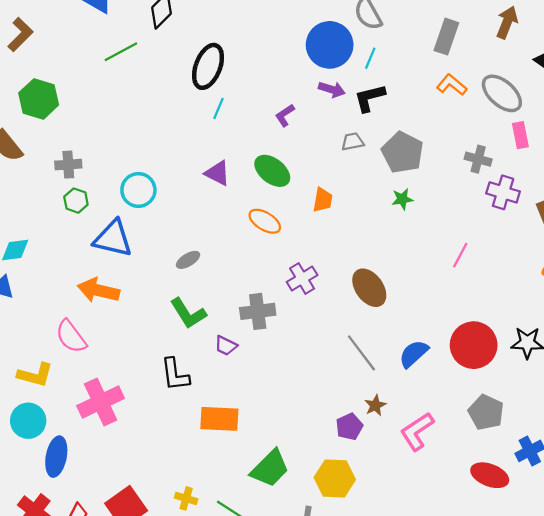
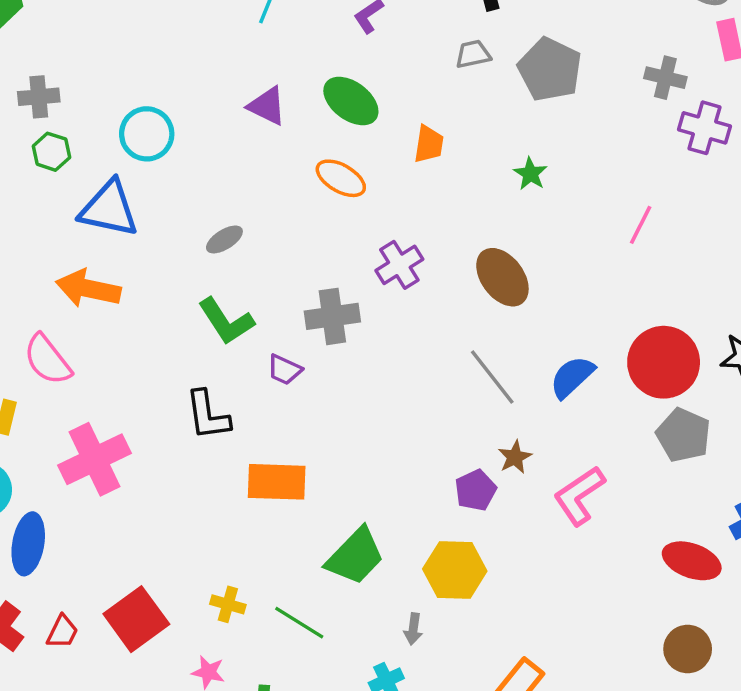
green star: (402, 199) -> (530, 174), moved, turned -30
gray pentagon: (486, 412) -> (683, 435), moved

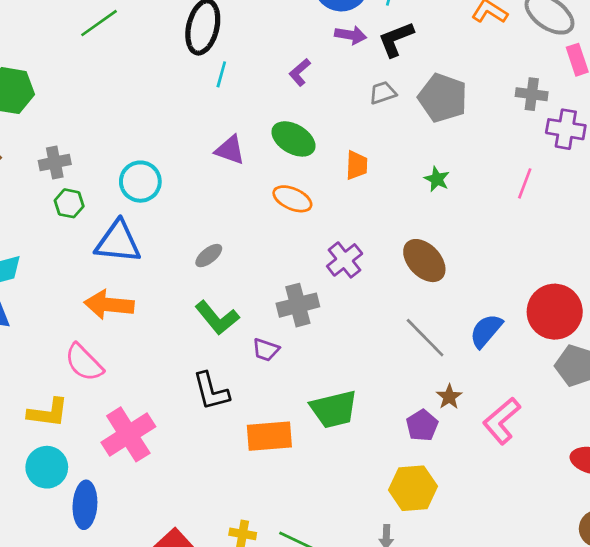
pink line: (641, 225) -> (525, 183), moved
green trapezoid: (355, 556) -> (334, 409), moved, turned 39

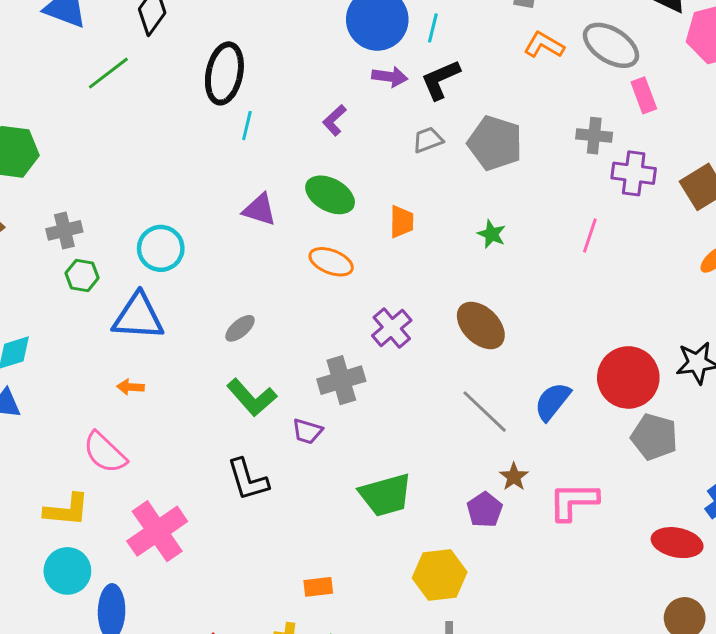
orange arrow: (109, 305) -> (131, 387), size x0.5
pink L-shape: (502, 421) -> (573, 501), turned 42
orange rectangle: (269, 436) -> (318, 587), moved, size x0.6
yellow hexagon: (413, 488) -> (440, 575), moved

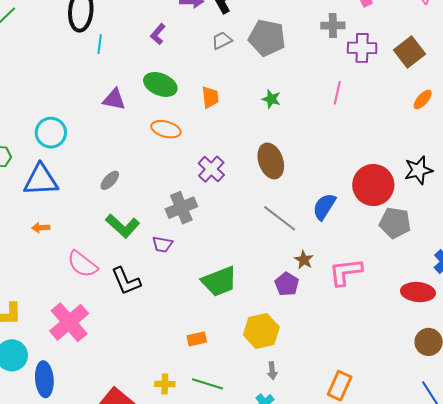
brown ellipse: (481, 325) -> (271, 161), turned 32
pink semicircle: (105, 453) -> (82, 264), moved
orange rectangle: (318, 587) -> (197, 339), moved

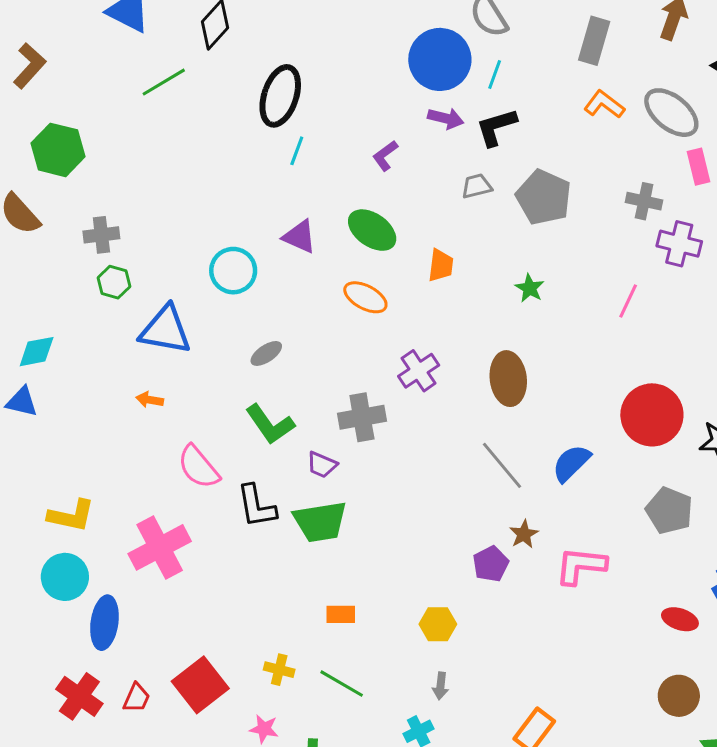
cyan circle: (51, 133) -> (233, 271), moved
red circle: (373, 185) -> (652, 415), moved
green trapezoid: (219, 281) -> (320, 522), moved
red ellipse: (418, 292) -> (680, 619), size x0.7
yellow hexagon: (261, 331) -> (438, 624), size x0.7

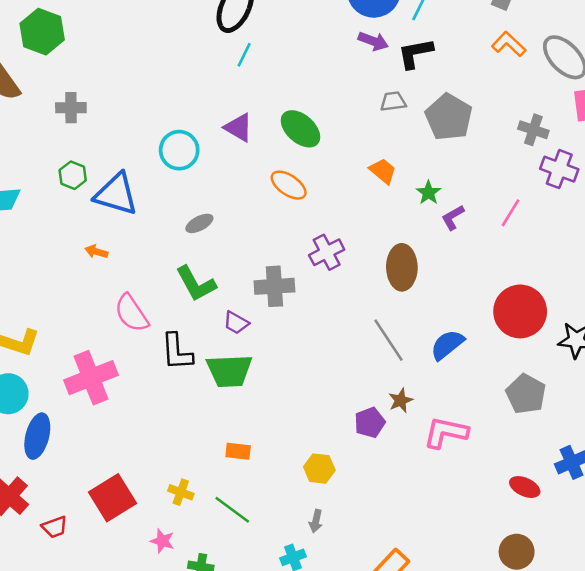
purple L-shape: (385, 156) -> (453, 217), moved
orange trapezoid: (441, 265) -> (383, 171), moved, turned -64
green hexagon: (114, 282) -> (73, 175), moved
red trapezoid: (136, 698) -> (55, 527), moved, turned 40

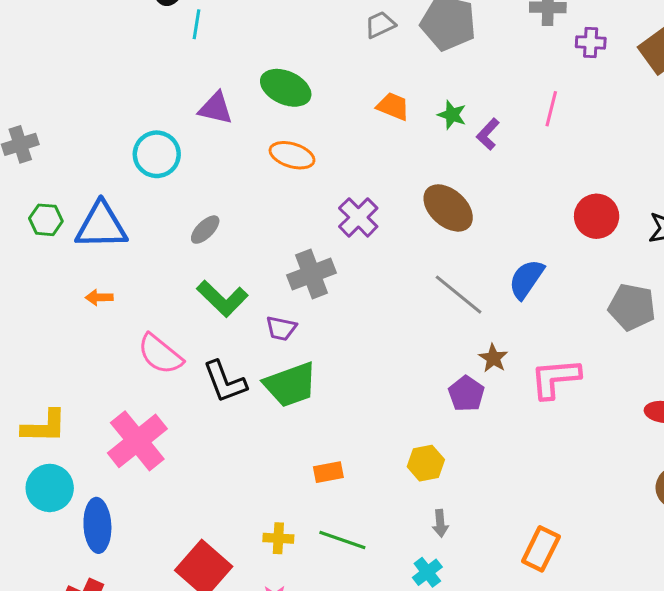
purple cross: (559, 169) -> (591, 42), size x0.7
brown ellipse: (402, 267) -> (448, 208), turned -30
red circle: (520, 311) -> (597, 216), size x0.7

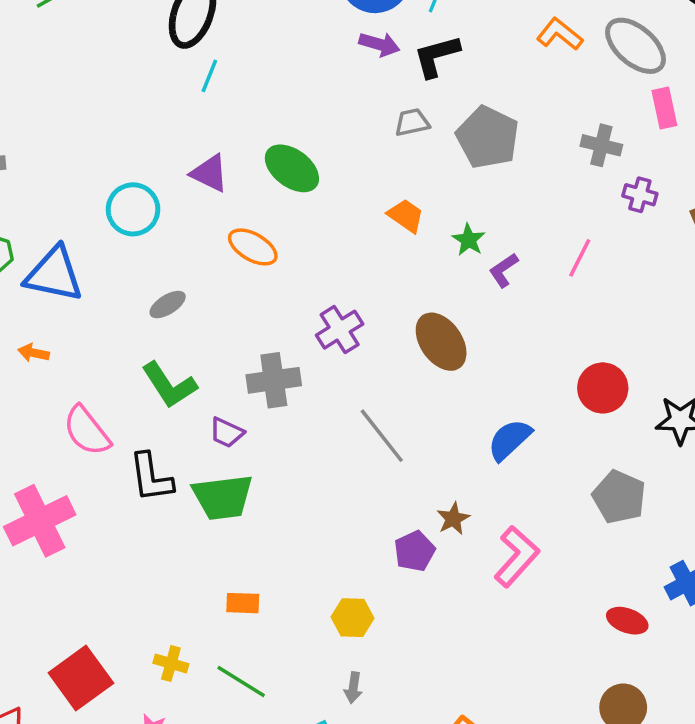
orange ellipse: (292, 155) -> (253, 247), moved
gray line: (459, 295) -> (382, 436), moved
pink L-shape: (555, 378) -> (517, 557), turned 124

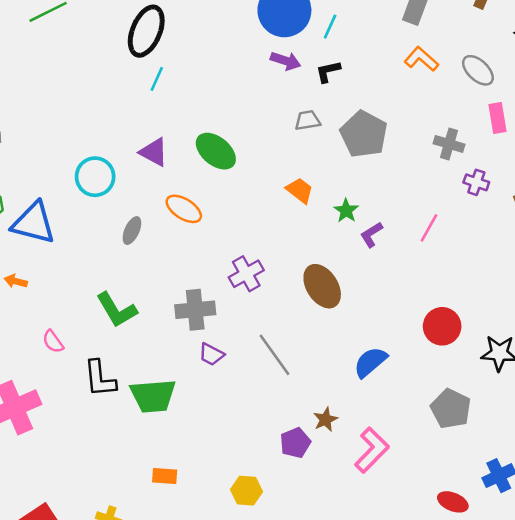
gray ellipse: (636, 46) -> (478, 70), size x0.7
black L-shape: (437, 56) -> (328, 71), size x0.7
gray ellipse: (168, 305) -> (132, 231), moved, turned -36
pink semicircle: (87, 431) -> (53, 342), size x0.6
purple trapezoid: (227, 433) -> (211, 354), moved

